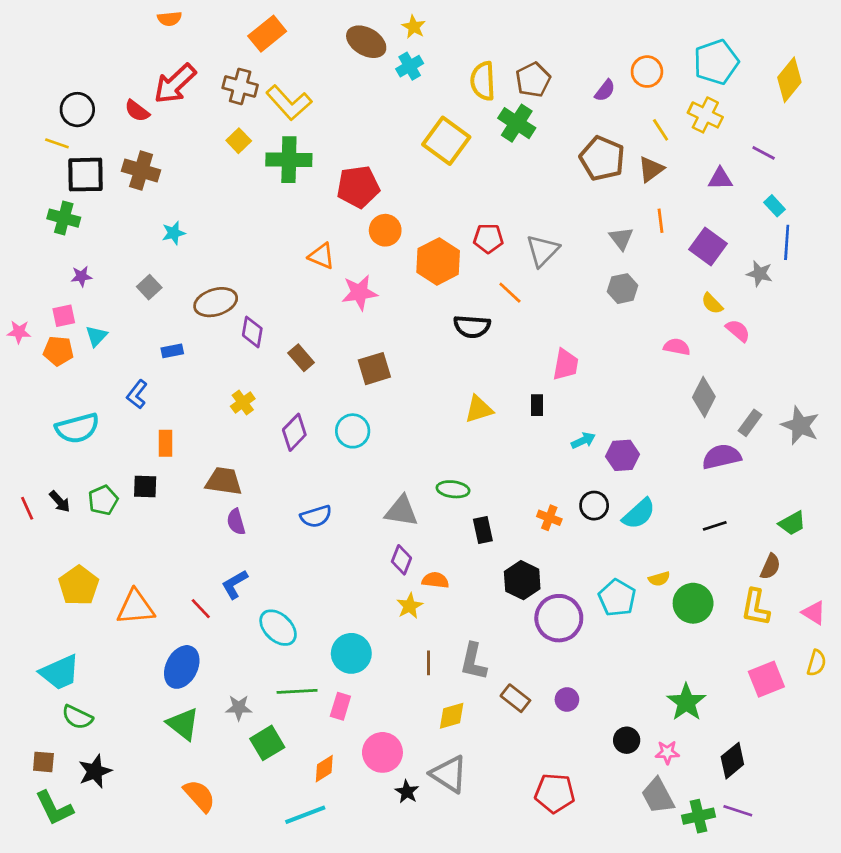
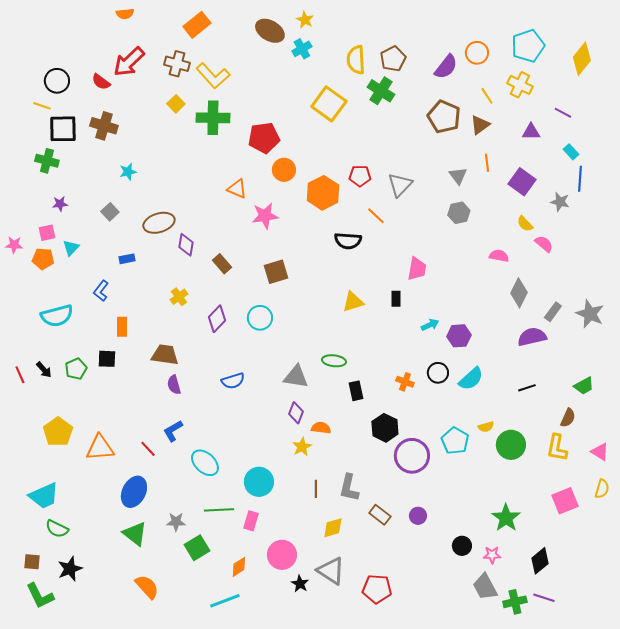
purple semicircle: (605, 91) -> (446, 67), size x1.5
red pentagon: (555, 793) -> (377, 589), moved

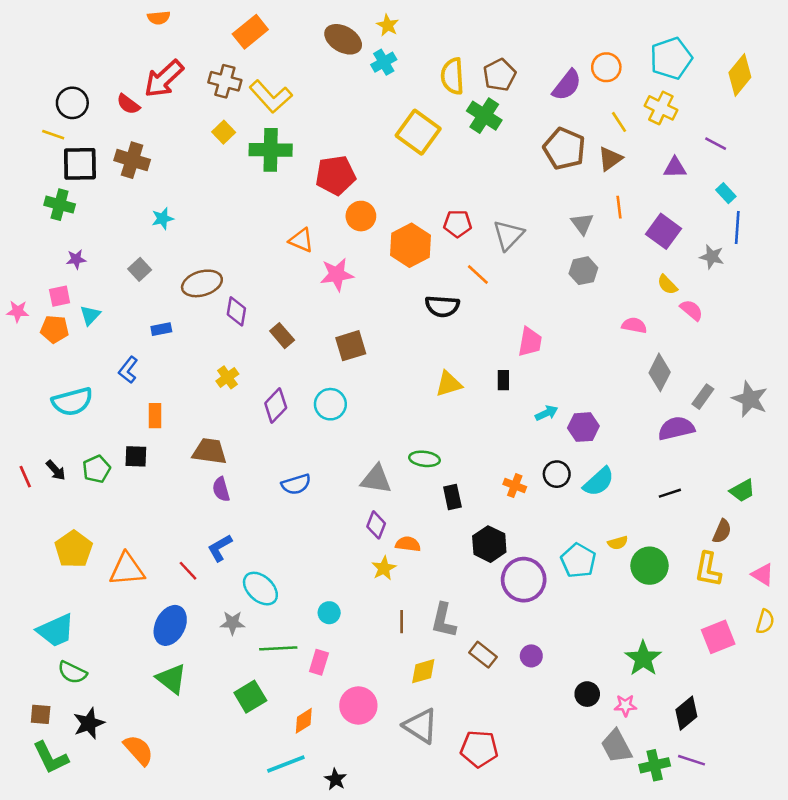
cyan circle: (259, 482) -> (329, 613), size x0.6
gray star: (176, 522) -> (232, 623), moved
black star: (300, 584) -> (335, 779), moved
orange semicircle: (147, 587) -> (138, 750), moved

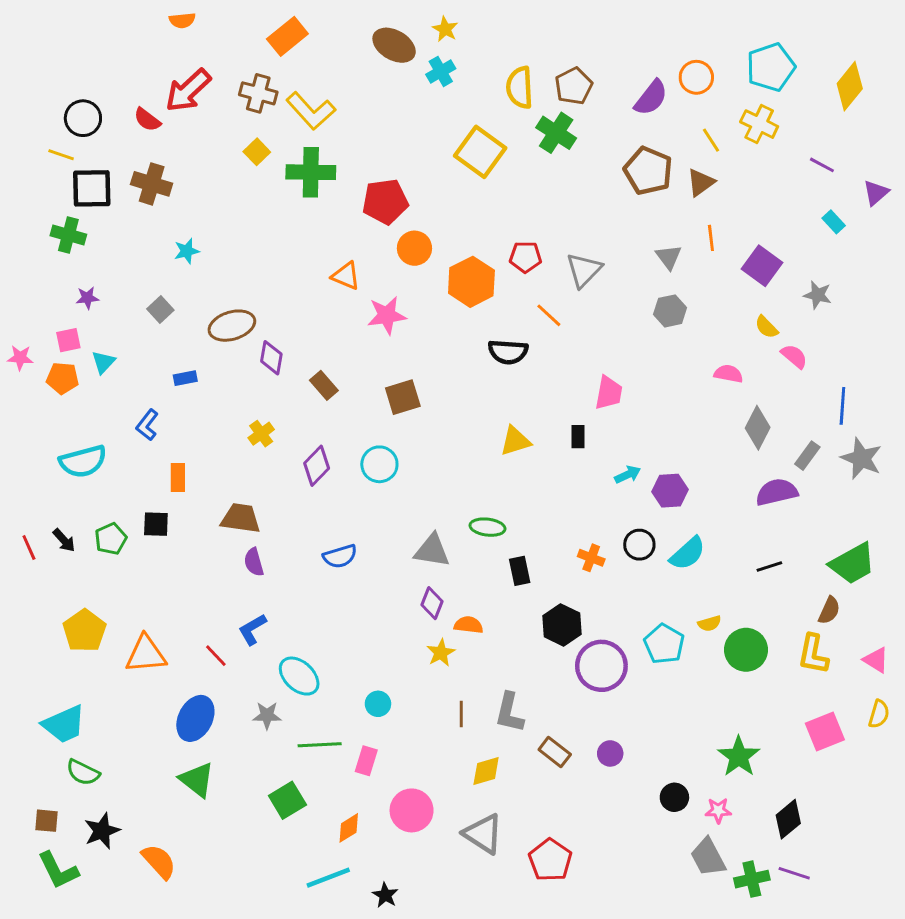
purple triangle: (675, 168) -> (876, 193), moved, turned -40
blue line: (737, 227) -> (842, 406), moved
green trapezoid: (742, 491) -> (853, 564), size x1.6
red pentagon: (479, 749) -> (550, 860), turned 30

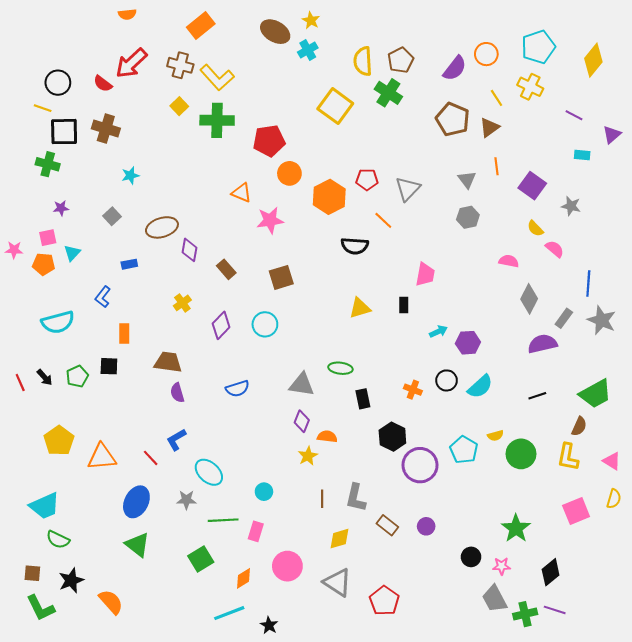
cyan rectangle: (834, 222) -> (582, 155), turned -42

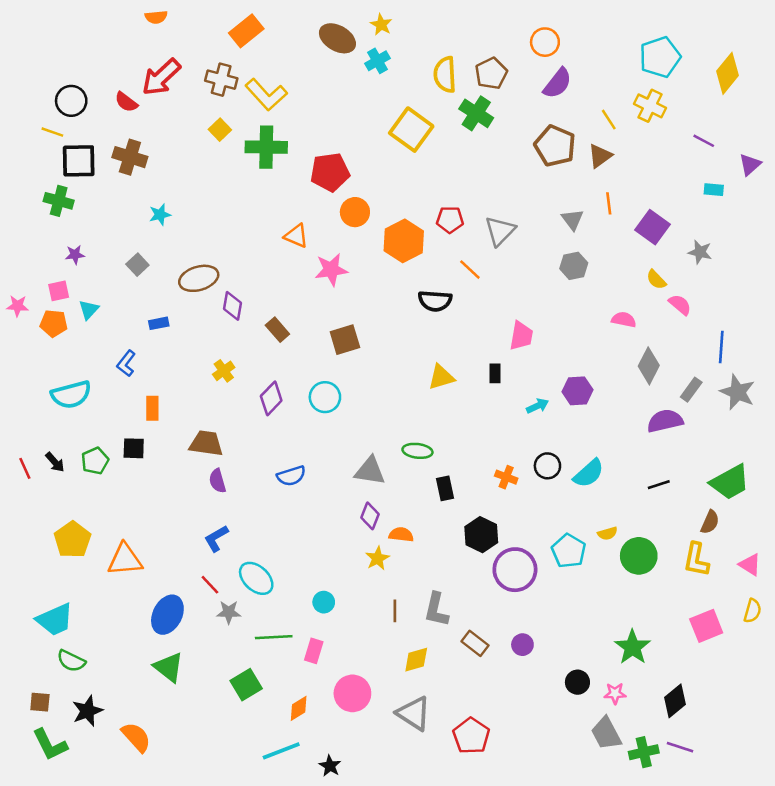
orange circle: (486, 54) -> (545, 42), moved
purple hexagon: (468, 343) -> (577, 391), moved
red line: (151, 458) -> (210, 585), moved

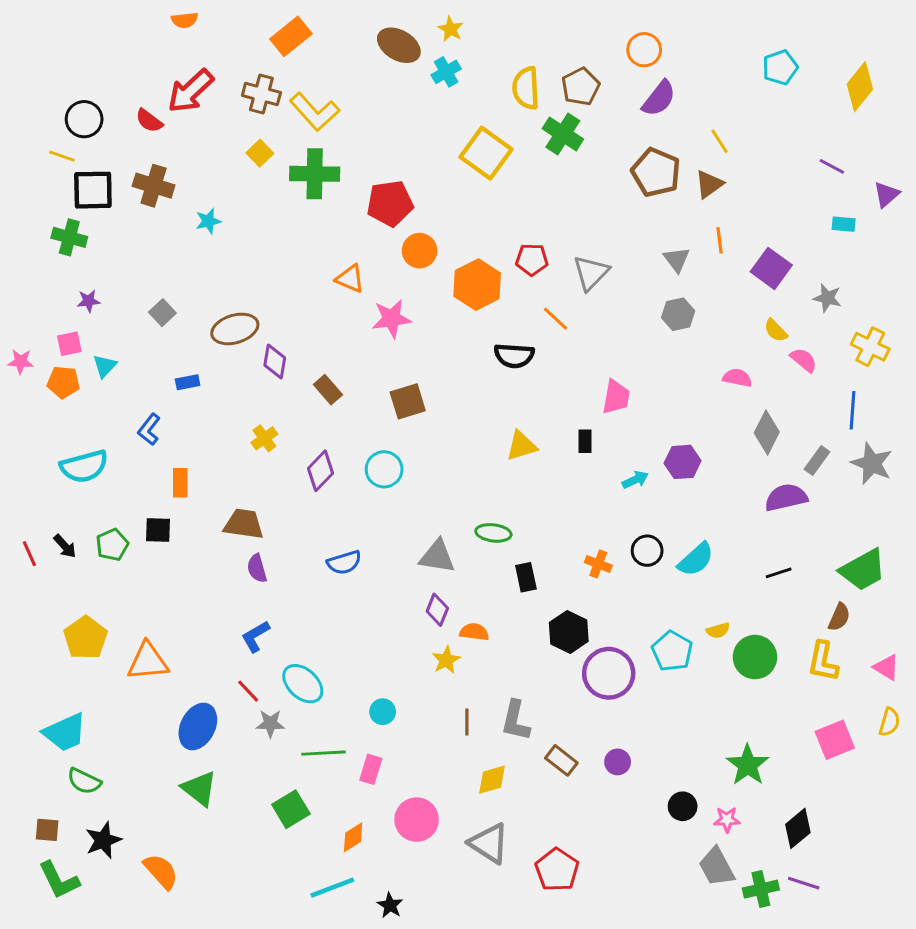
cyan pentagon: (660, 57) -> (780, 67), size x0.7
yellow cross: (650, 106) -> (870, 347), moved
cyan star: (160, 215) -> (208, 221), moved

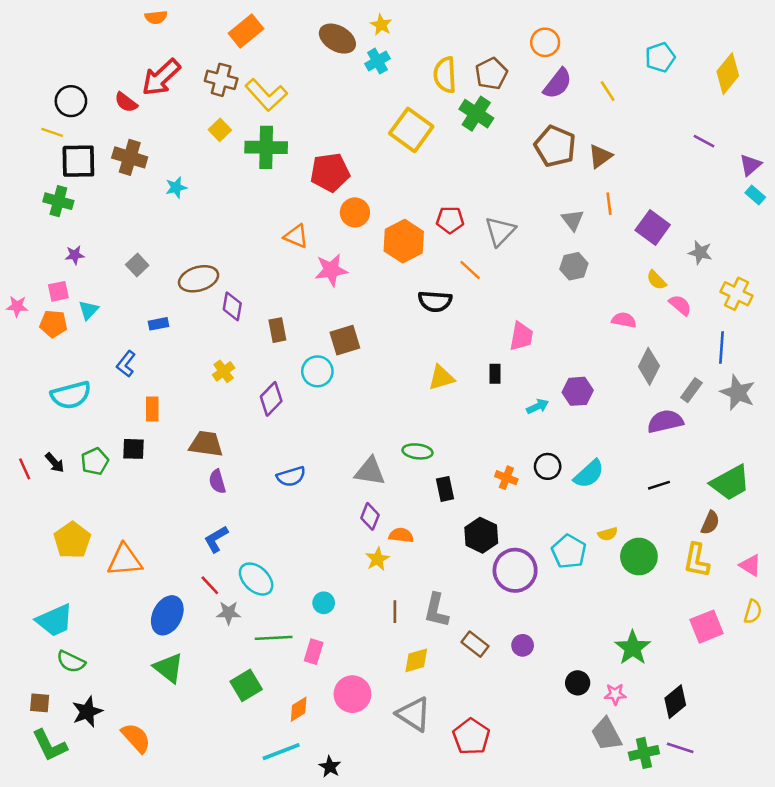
yellow line: (720, 141) -> (608, 91), moved
cyan rectangle: (844, 224) -> (755, 195), moved, turned 36
brown rectangle: (328, 390) -> (277, 330), turned 30
cyan circle: (384, 469) -> (317, 371), moved

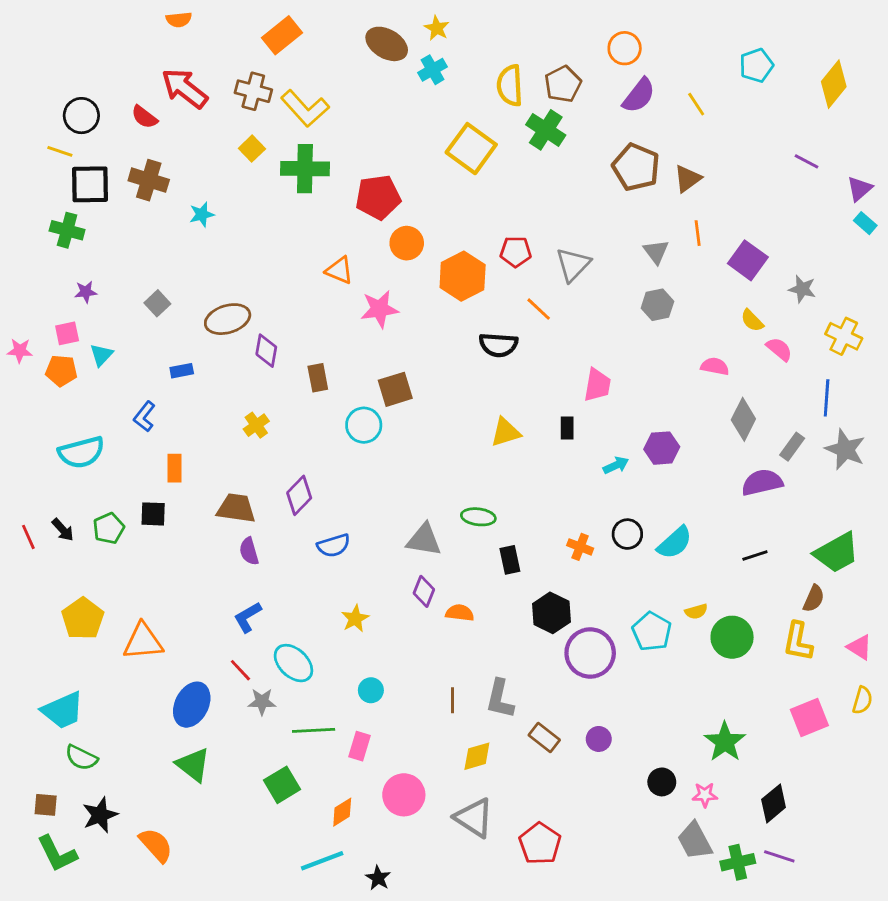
red arrow: (161, 77) -> (185, 88), turned 81
purple diamond: (271, 399) -> (299, 495), moved
yellow star: (377, 559) -> (355, 619), moved

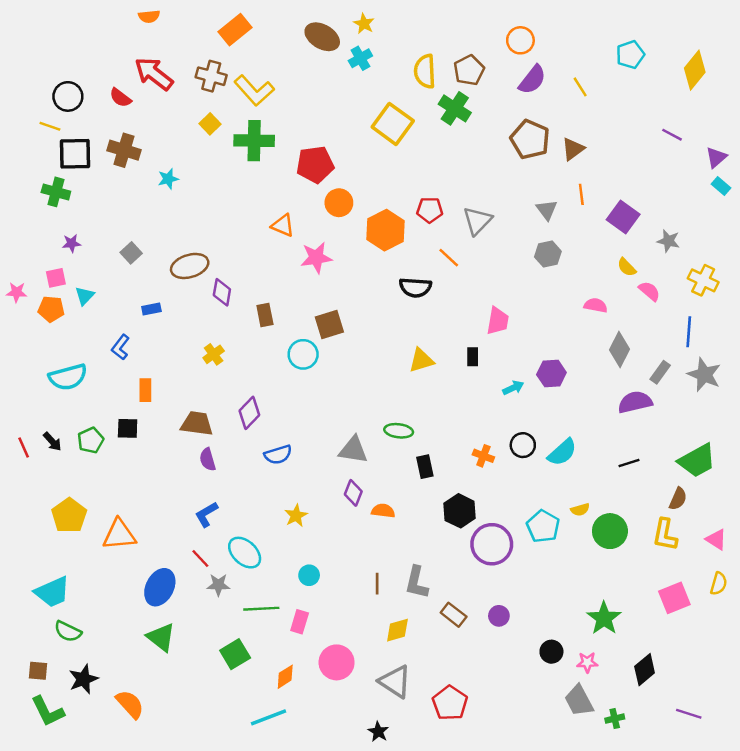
purple line: (779, 856) -> (689, 714), moved
green cross: (738, 862) -> (615, 719), size x0.7
black star: (378, 878) -> (378, 732), moved

